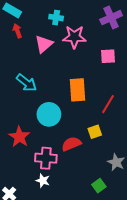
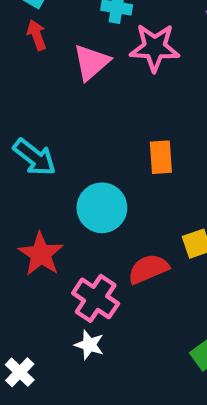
cyan arrow: (26, 83) -> (34, 157), moved
orange rectangle: (77, 90) -> (161, 157), size x0.7
pink cross: (46, 158) -> (96, 298), turned 30

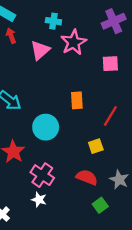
pink star: (155, 48) -> (74, 42), turned -30
red semicircle: (148, 269) -> (87, 177), moved, turned 45

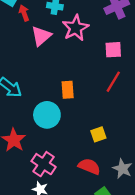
red arrow: (11, 36) -> (24, 13), moved
orange rectangle: (77, 100) -> (68, 90), moved
red line: (110, 116) -> (113, 82), moved

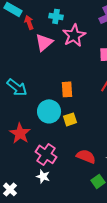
yellow square: (98, 134) -> (70, 119), moved

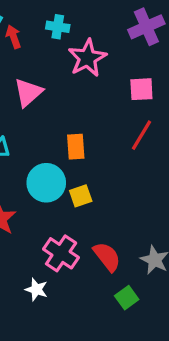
pink triangle: (44, 42) -> (28, 92), moved
pink cross: (46, 154) -> (61, 253), moved
red semicircle: (86, 156) -> (107, 257), turned 30

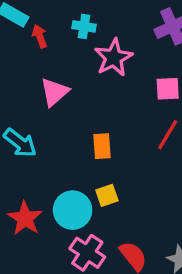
cyan circle: (46, 183) -> (73, 210), moved

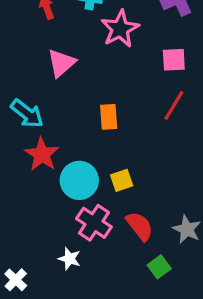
yellow square: (107, 195) -> (122, 180), moved
red star: (25, 218) -> (42, 154), moved

